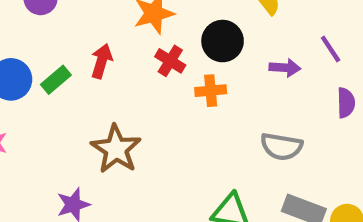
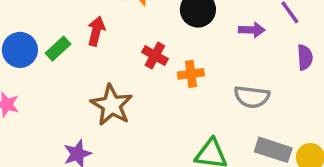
red cross: (170, 61) -> (155, 56), moved
orange cross: (211, 91) -> (191, 74), moved

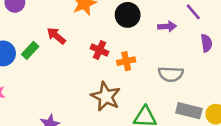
red arrow: (96, 31) -> (56, 36), turned -60
brown star: (112, 105) -> (106, 96), moved

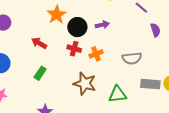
black circle: (128, 15) -> (77, 27), moved
purple arrow: (167, 26) -> (102, 25), moved
green rectangle: (30, 50) -> (40, 73), moved

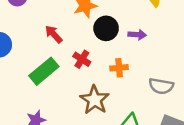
red cross: (74, 49) -> (82, 59), moved
green rectangle: (40, 73) -> (44, 71), size x1.6

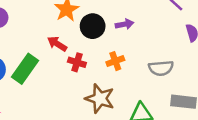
red arrow: (54, 34) -> (57, 44), moved
green rectangle: (44, 71) -> (25, 69), moved

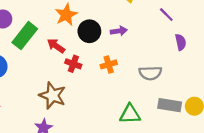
green rectangle: (25, 69) -> (25, 36), moved
brown star: (100, 99) -> (52, 95), moved

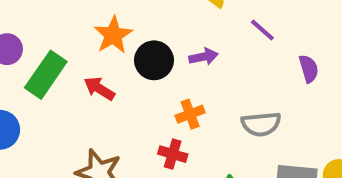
purple line: (166, 15) -> (262, 30), moved
red cross: (73, 64) -> (173, 154), moved

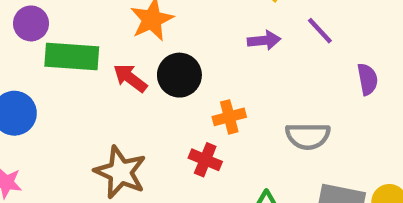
purple arrow: (204, 57) -> (264, 40), moved
black circle: (154, 60) -> (179, 75), moved
green rectangle: (46, 75) -> (72, 56), turned 54

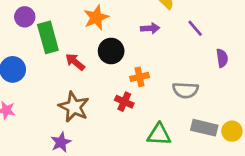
purple arrow: (264, 40) -> (150, 28), moved
green rectangle: (72, 56) -> (48, 37), turned 68
red arrow: (130, 78) -> (75, 62), moved

